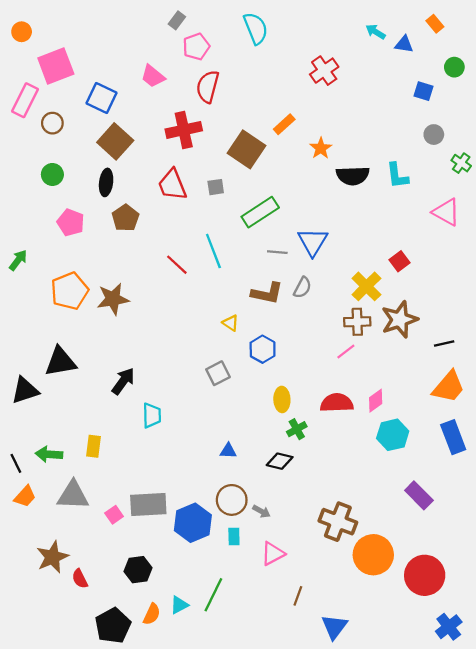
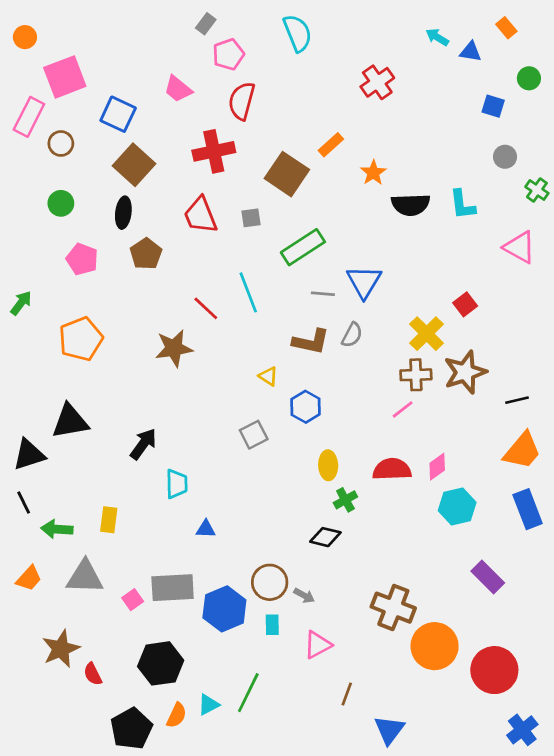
brown star: (113, 299) -> (174, 348), moved
blue triangle: (228, 451) -> (206, 529), moved
black line: (16, 463) -> (24, 503), moved
black hexagon: (138, 570) -> (161, 663), size x1.4

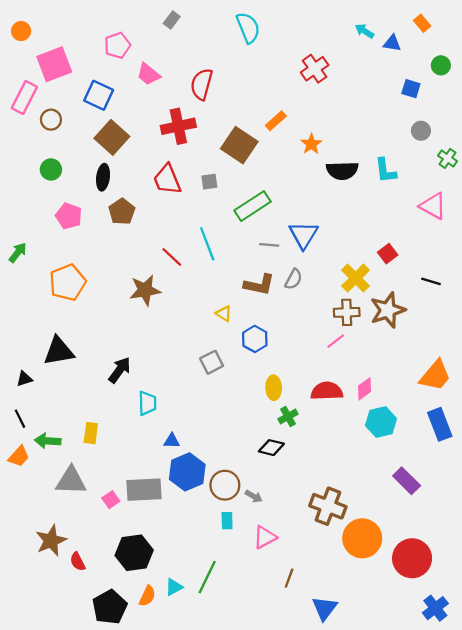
pink pentagon: (228, 54) -> (117, 45), moved
black line: (517, 400) -> (431, 281), moved, turned 30
black triangle: (29, 455) -> (24, 379), size x0.6
orange trapezoid: (29, 578) -> (19, 456), moved
blue hexagon: (224, 609) -> (187, 472), moved

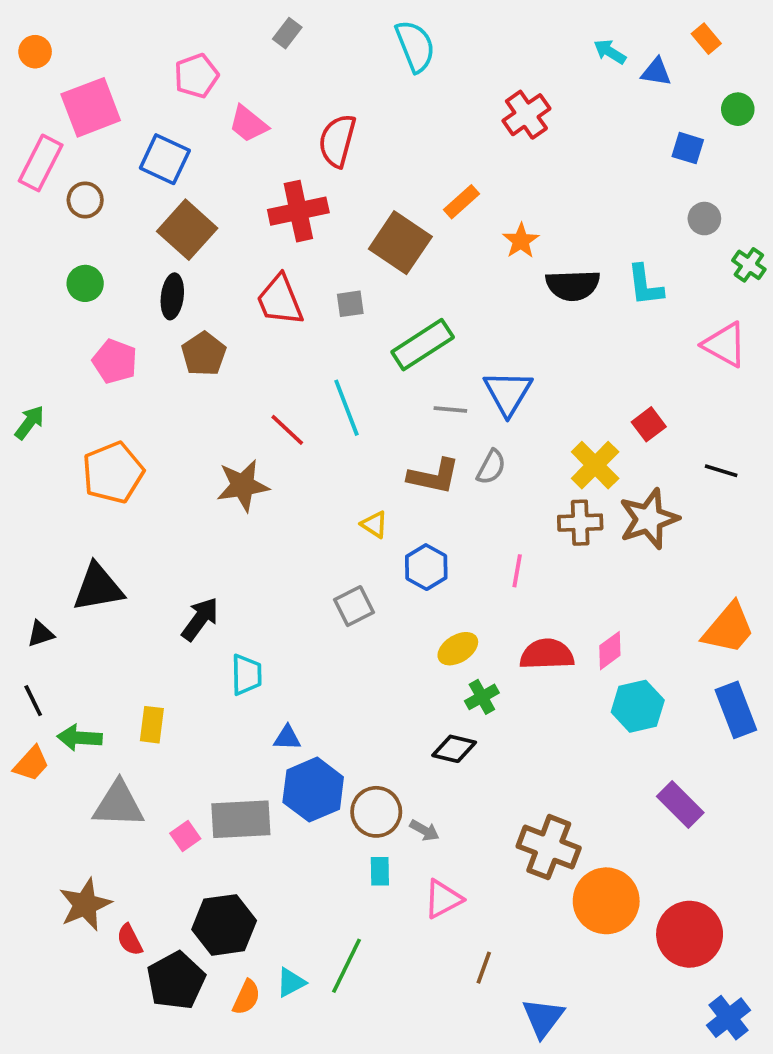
pink line: (336, 341) -> (517, 571), moved, turned -42
yellow ellipse: (274, 388) -> (458, 649), turned 60
black pentagon: (110, 607) -> (176, 981), moved

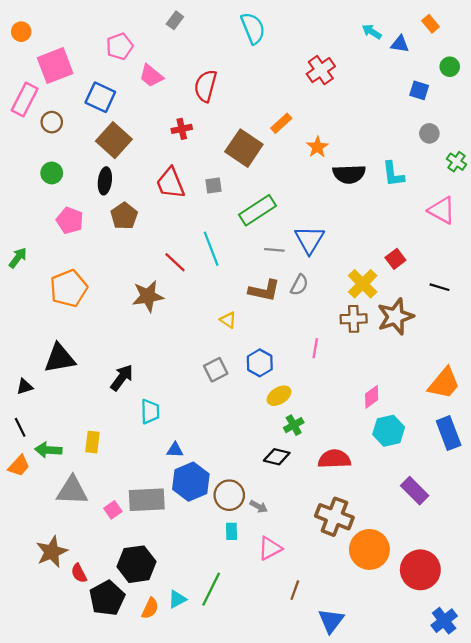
red cross: (298, 211) -> (182, 129), size x0.6
blue hexagon: (426, 567) -> (260, 363), moved
red semicircle: (547, 654) -> (334, 459), moved

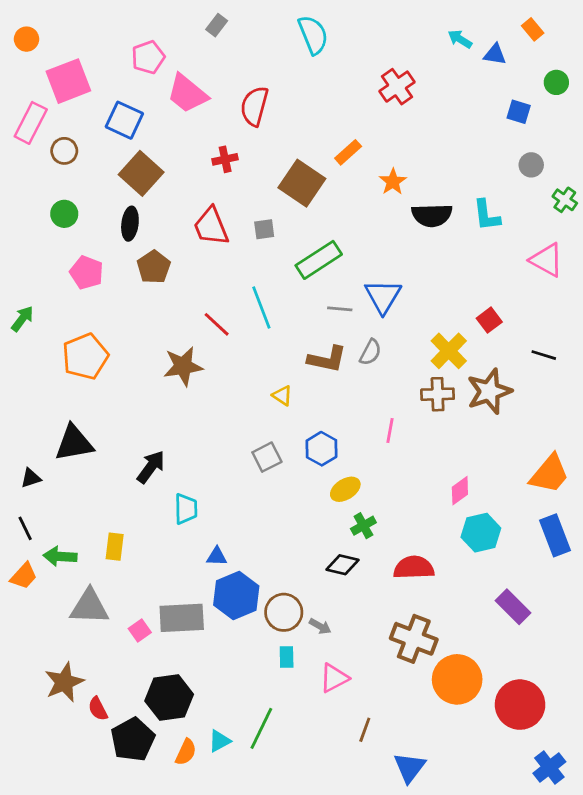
pink trapezoid: (151, 76) -> (187, 94), size x1.4

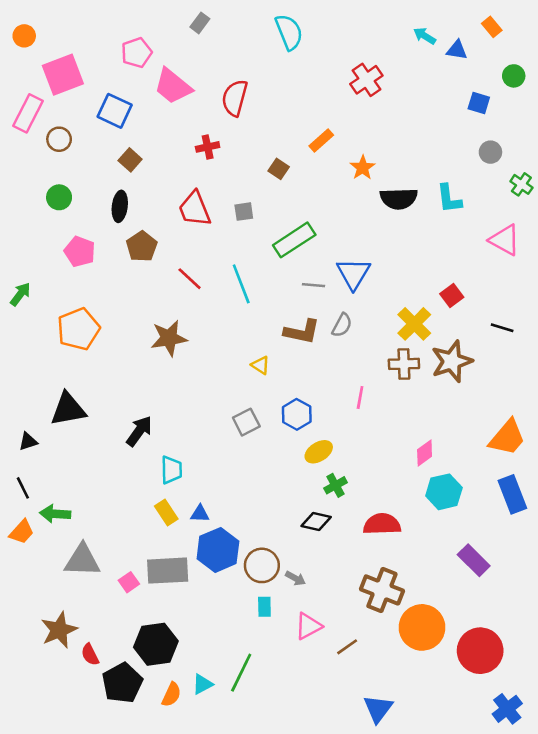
brown square: (141, 173) -> (130, 160), size x0.6
brown square: (302, 183) -> (279, 169), size x0.5
red line: (217, 324) -> (190, 279), moved
yellow rectangle: (115, 547) -> (166, 512), moved, turned -40
brown line: (365, 730) -> (347, 647), moved, turned 35

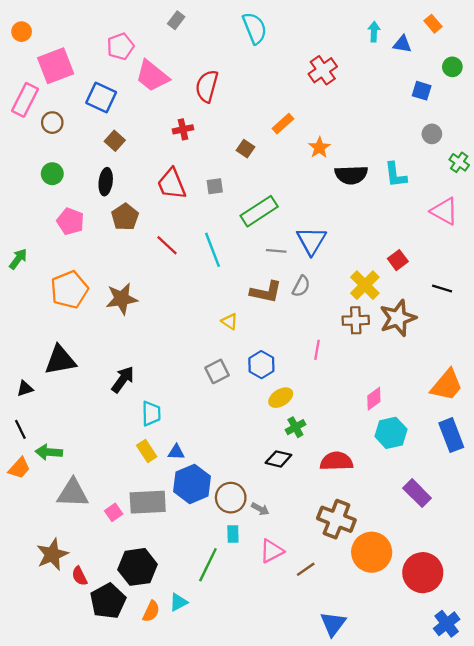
cyan arrow: (425, 36) -> (374, 32), turned 60
brown star: (169, 338) -> (122, 299), moved
green line: (241, 673) -> (208, 565), moved

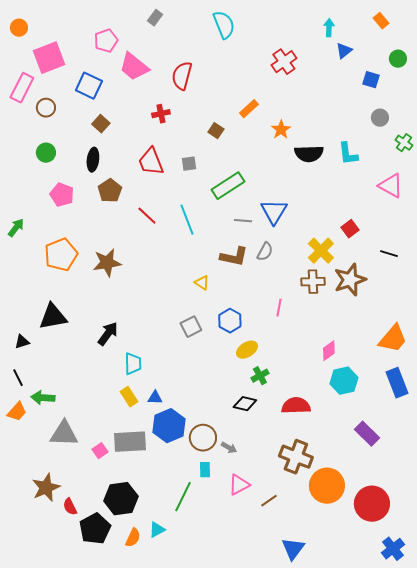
blue triangle: (402, 44) -> (344, 51), moved, turned -48

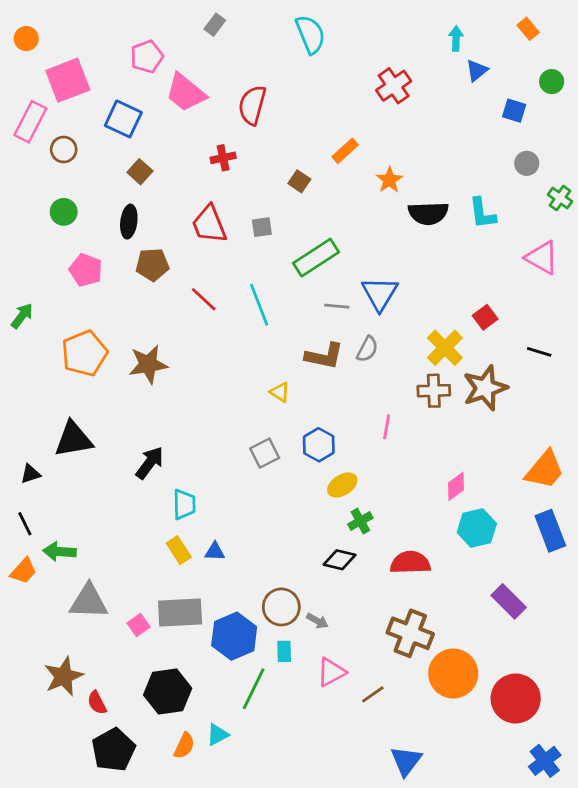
brown pentagon: (110, 191) -> (152, 265), turned 30
blue hexagon: (169, 426) -> (234, 636), moved
black pentagon: (95, 529) -> (114, 750), moved

